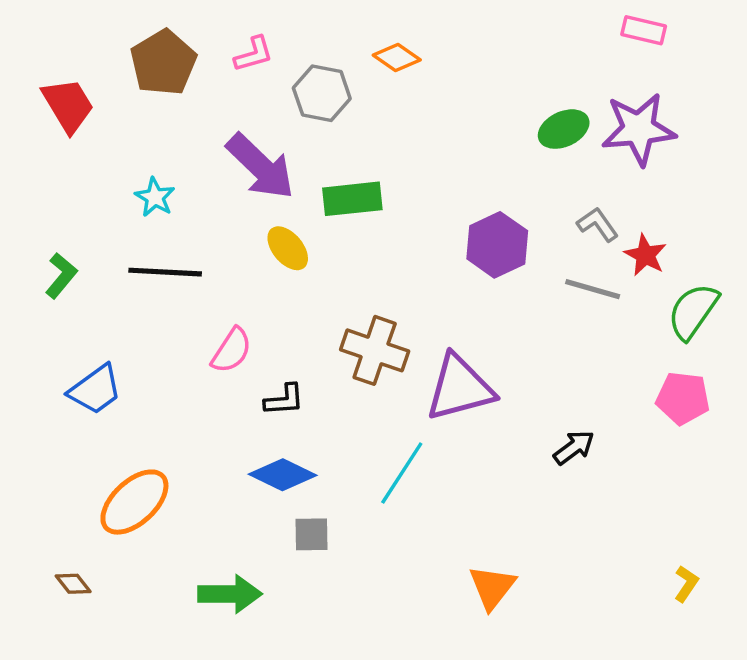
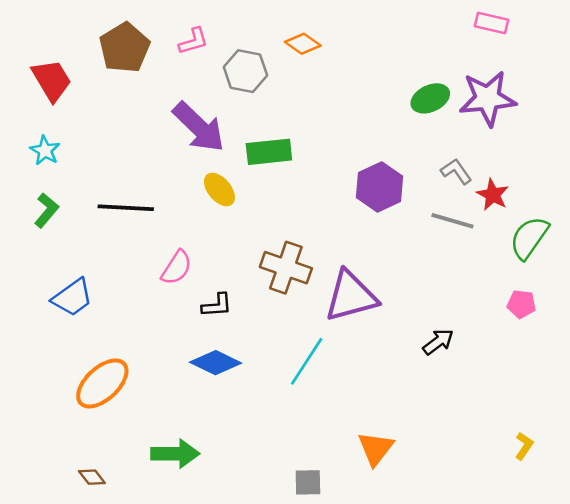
cyan star: (155, 197) -> (45, 150), moved
pink pentagon: (683, 398) -> (521, 304), size x0.7
gray square: (312, 534) -> (308, 482), moved
brown diamond: (73, 584) -> (92, 477), moved

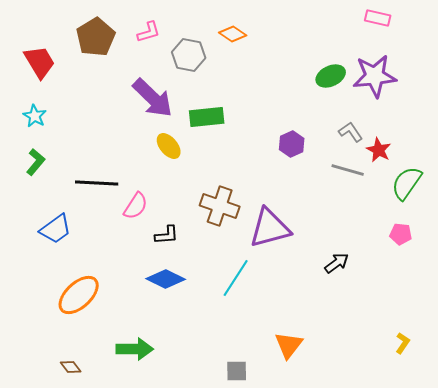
purple hexagon: (380, 187) -> (292, 144), size x0.7
black line: (126, 208) -> (97, 183), moved

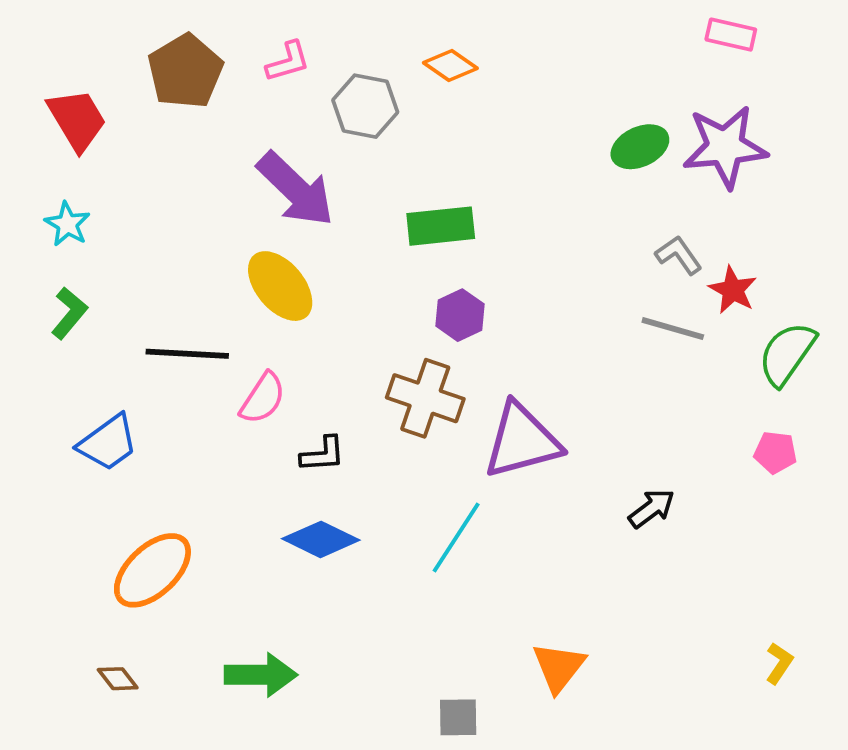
green rectangle: (207, 117) -> (441, 226), moved
purple hexagon: (292, 144) -> (460, 315), moved
yellow ellipse: (169, 146) -> (280, 286), moved, size x1.4
brown diamond: (71, 367) -> (118, 679), moved

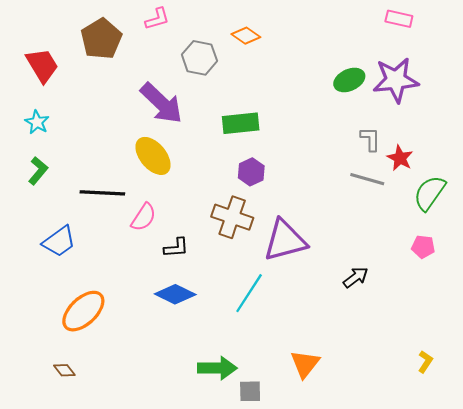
pink L-shape: (288, 62) -> (157, 19), moved
gray L-shape: (679, 255) -> (370, 139), turned 35
green arrow: (261, 675) -> (217, 368), moved

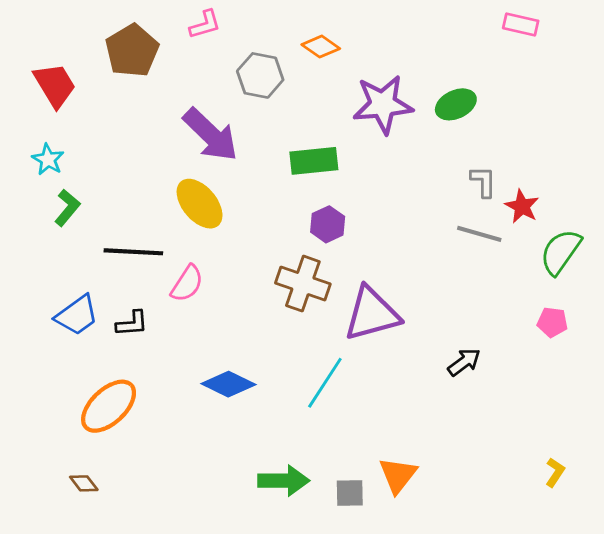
purple star: (396, 80) -> (383, 104), moved
green L-shape: (38, 171) -> (67, 208), moved
black L-shape: (176, 248) -> (132, 323), moved
gray square: (250, 391) -> (350, 493), moved

